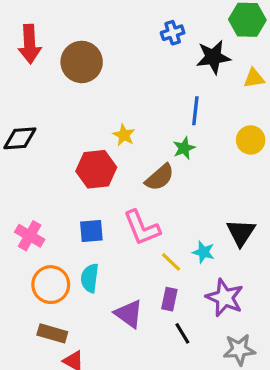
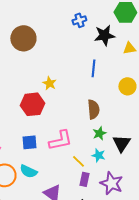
green star: (184, 148) -> (99, 133), moved
brown semicircle: (160, 177) -> (93, 109), moved, turned -54
pink L-shape: (142, 228) -> (60, 140), turned -80
cyan semicircle: (90, 278) -> (28, 171), turned -72
purple rectangle: (169, 299) -> (84, 179), moved

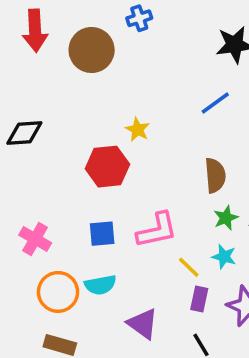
blue cross: (79, 20) -> (139, 18), moved
blue line: (93, 68) -> (215, 103), turned 48
cyan semicircle: (28, 171) -> (100, 285), turned -36

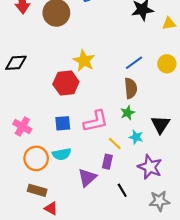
blue line: (215, 103) -> (134, 63), moved
yellow star: (137, 129) -> (84, 61), size x1.5
green star: (226, 218) -> (128, 113), moved
purple rectangle: (199, 299) -> (107, 162), moved
purple triangle: (143, 324) -> (87, 178), turned 42

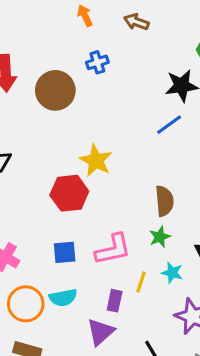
blue line: (134, 63) -> (169, 125), moved
yellow line: (115, 144) -> (141, 282), turned 64
purple rectangle: (107, 162) -> (115, 301), moved

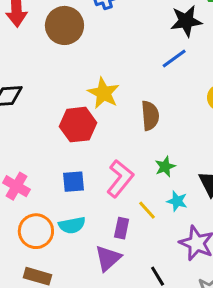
brown semicircle: (164, 201) -> (150, 116), moved
pink L-shape: (113, 249) -> (120, 179), turned -39
yellow line: (141, 282) -> (147, 210), turned -60

